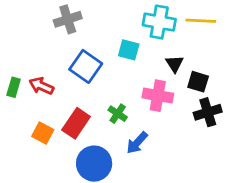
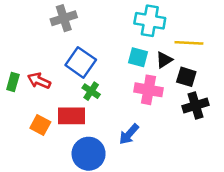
yellow line: (201, 21) -> (189, 43), moved
cyan square: (129, 50) -> (138, 57), moved
black triangle: (174, 64) -> (164, 60), turned 30
green cross: (118, 114) -> (91, 91), moved
red rectangle: (76, 123) -> (72, 116), turned 56

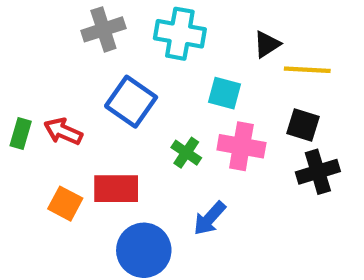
cyan cross: (150, 21) -> (180, 34), moved
black triangle: (164, 60) -> (267, 44), moved
green cross: (91, 91) -> (186, 153), moved

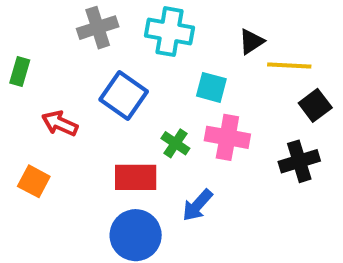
black square: (303, 125) -> (315, 105), moved, turned 36
green rectangle: (21, 134) -> (20, 71), moved
red rectangle: (116, 189) -> (136, 177), moved
orange square: (65, 204) -> (34, 181), moved

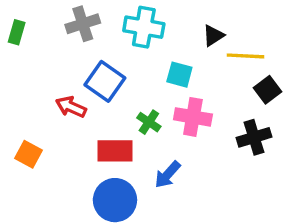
green rectangle: (20, 71) -> (17, 32), moved
red arrow: (60, 123) -> (71, 107), moved

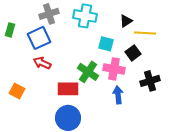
green rectangle: (17, 32) -> (10, 30), moved
blue square: (105, 81) -> (39, 38), moved, turned 30
black square: (268, 90) -> (133, 53), moved
green cross: (149, 122) -> (88, 72), size x1.5
blue arrow: (168, 175) -> (118, 95), moved, turned 132

